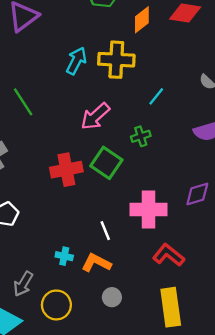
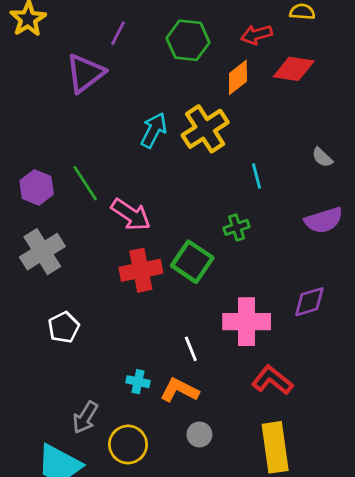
yellow cross: (116, 60) -> (205, 129), turned -36
cyan line: (156, 96) -> (257, 176), turned -54
pink arrow: (95, 116) -> (131, 215), moved, turned -104

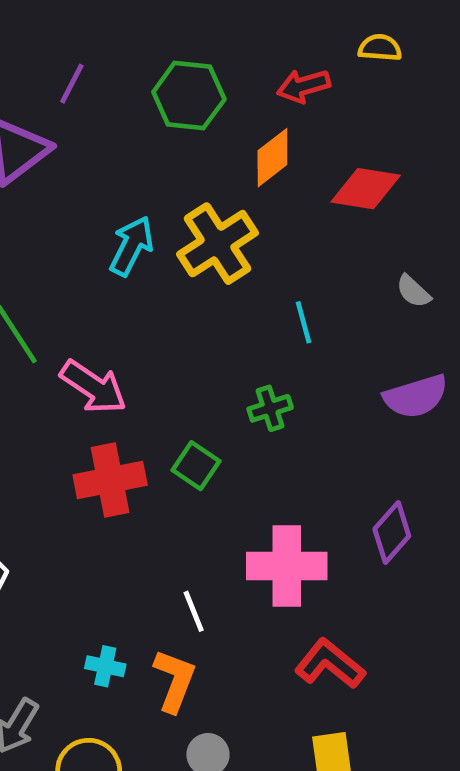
red diamond: (294, 69) -> (366, 189), moved
green square: (192, 262) -> (196, 466), size x0.7
purple diamond: (309, 302) -> (392, 532), turned -32
orange L-shape: (179, 390) -> (175, 681), turned 84

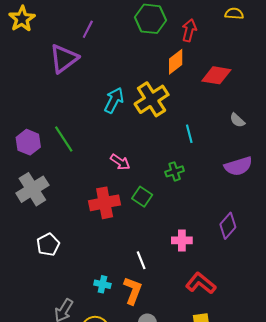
yellow semicircle: (380, 48) -> (234, 14), moved
red arrow: (303, 86) -> (189, 30), turned 120
green hexagon: (189, 96) -> (151, 19), moved
pink arrow: (93, 387) -> (120, 162), moved, size x0.7
pink cross: (287, 566) -> (182, 240), size x0.6

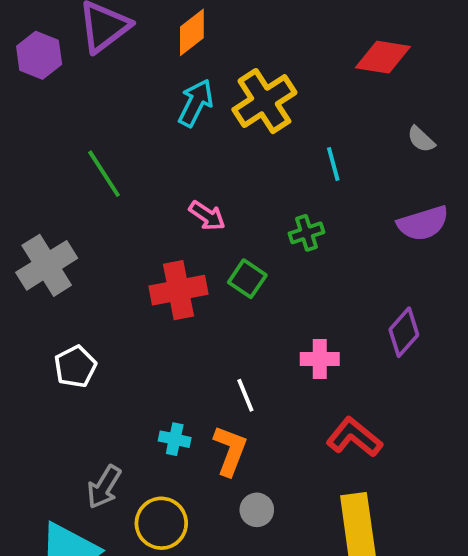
orange diamond: (176, 62) -> (192, 32), moved
purple hexagon: (28, 142) -> (39, 55), moved

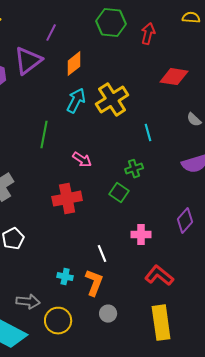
green line: (104, 174) -> (44, 135), moved, turned 44
green square: (247, 279) -> (119, 193), moved
gray arrow: (104, 487) -> (28, 302), turned -115

